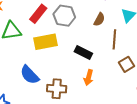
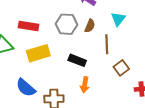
red rectangle: (38, 14) -> (29, 26), turned 66
gray hexagon: (64, 16) -> (67, 24), moved

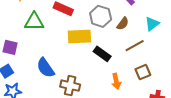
brown line: (107, 44) -> (135, 46), turned 48
yellow rectangle: (38, 53) -> (79, 36), moved
orange arrow: (85, 85) -> (116, 81), moved, turned -35

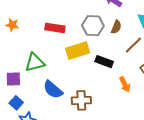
green triangle: (34, 22) -> (35, 62), moved

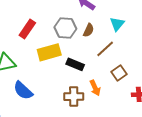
red rectangle: (55, 28) -> (27, 29), turned -66
brown cross: (81, 100) -> (74, 97), moved

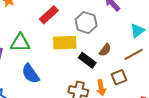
brown semicircle: (89, 30) -> (105, 50), moved
brown line: (105, 49) -> (134, 54), moved
brown square: (119, 73) -> (119, 77), moved

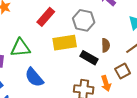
brown semicircle: (105, 50) -> (106, 45), turned -32

